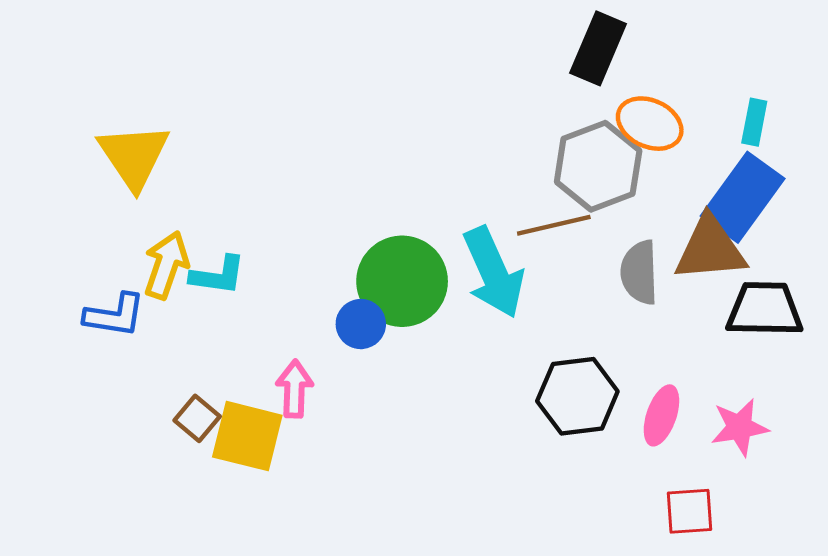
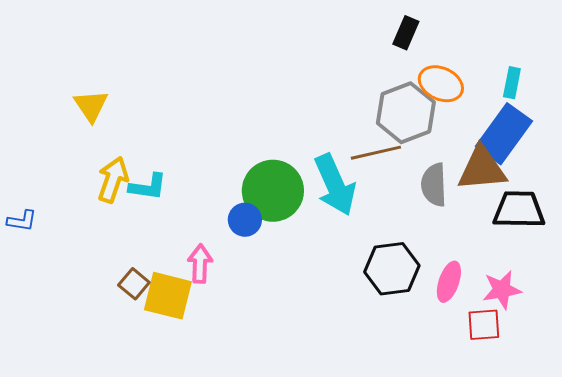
black rectangle: (598, 48) -> (406, 33), size x0.7
yellow triangle: (134, 156) -> (91, 106), size x0.7
blue L-shape: (115, 315) -> (22, 221), moved, size x0.7
red square: (689, 511) -> (484, 325), moved

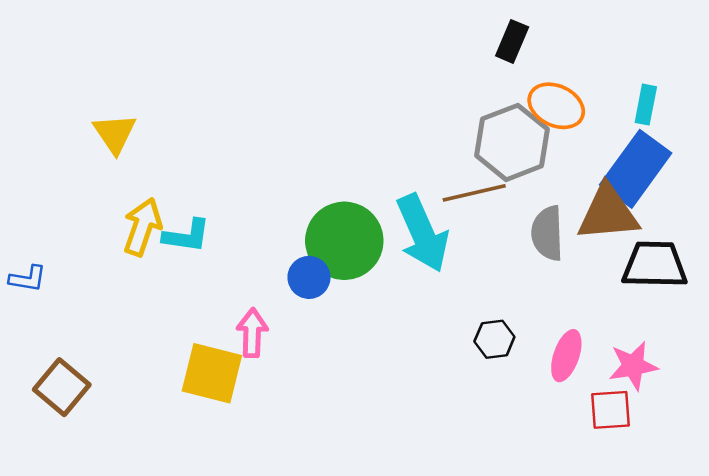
black hexagon: (392, 269) -> (494, 339), size x0.6
brown square: (134, 284) -> (62, 387), moved, size x1.4

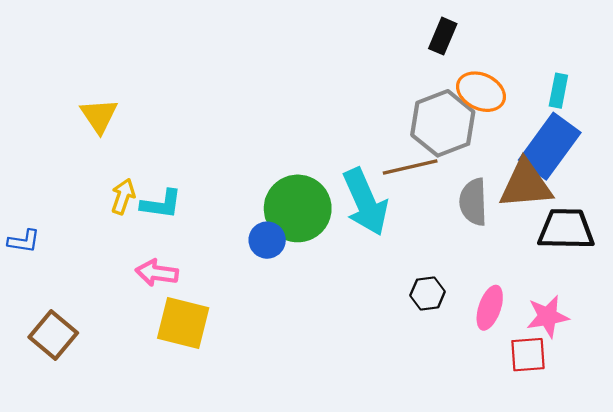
yellow arrow: (142, 227) -> (123, 196), size x0.7
pink arrow: (252, 333) -> (157, 273), moved, turned -84

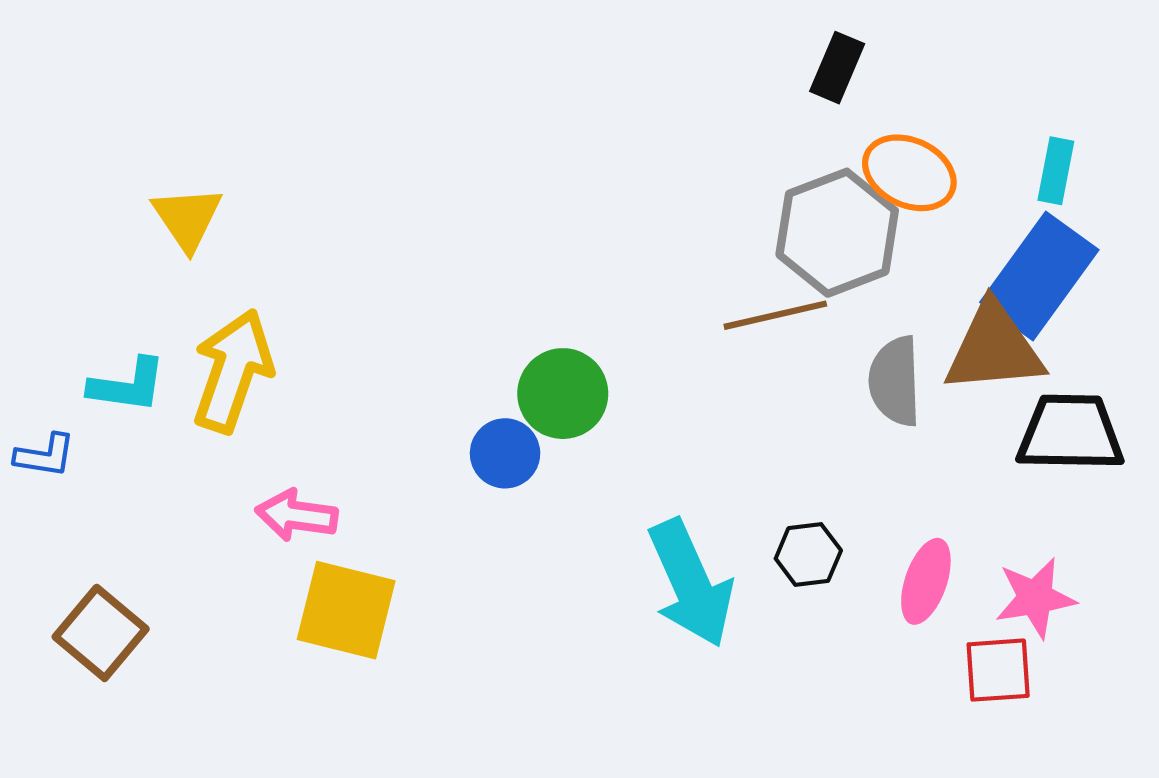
yellow arrow: (123, 196) -> (233, 371), size x1.8
cyan arrow: (365, 202) -> (691, 583), moved
cyan L-shape: (161, 204) -> (127, 385), moved
green circle: (298, 208) -> (563, 394), size x0.7

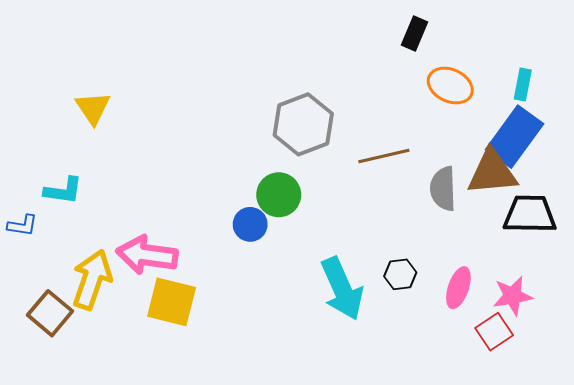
gray hexagon: (837, 233) -> (303, 124), moved
yellow arrow: (233, 371) -> (92, 280), moved
pink arrow: (297, 515) -> (147, 255), size x1.5
red square: (998, 670) -> (494, 332), turned -30

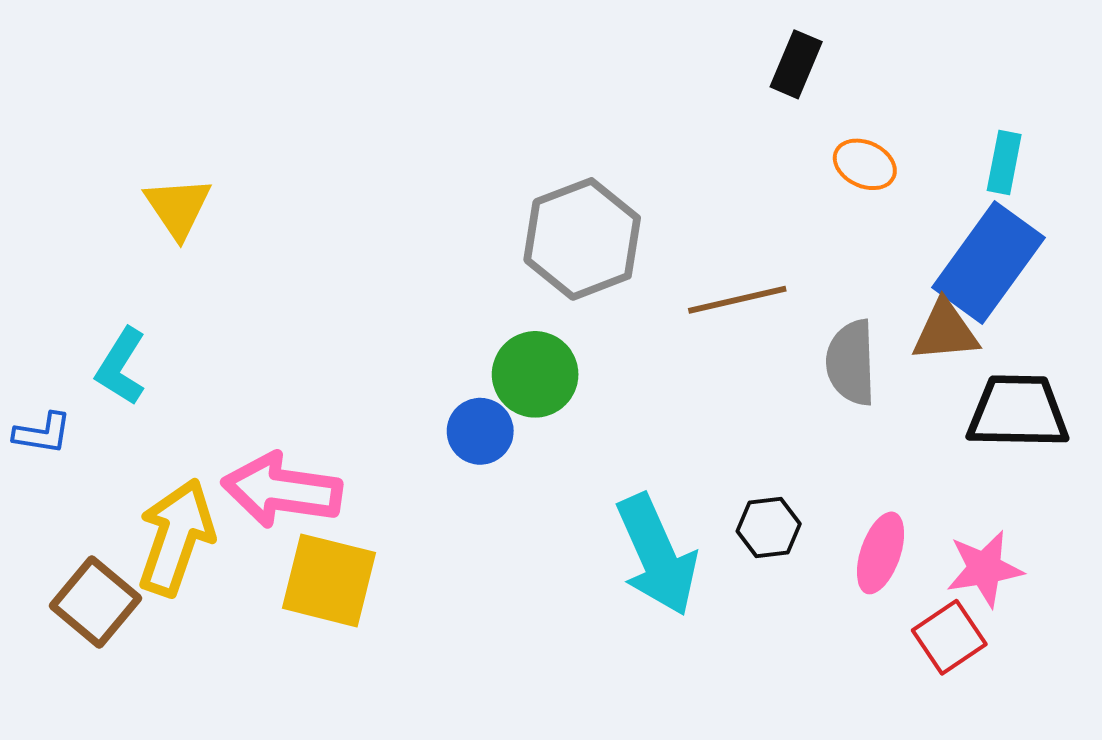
orange ellipse: (450, 86) -> (865, 164), size x0.7
brown triangle: (492, 172) -> (945, 331), size x0.7
cyan L-shape: (63, 191) -> (121, 367), turned 114

